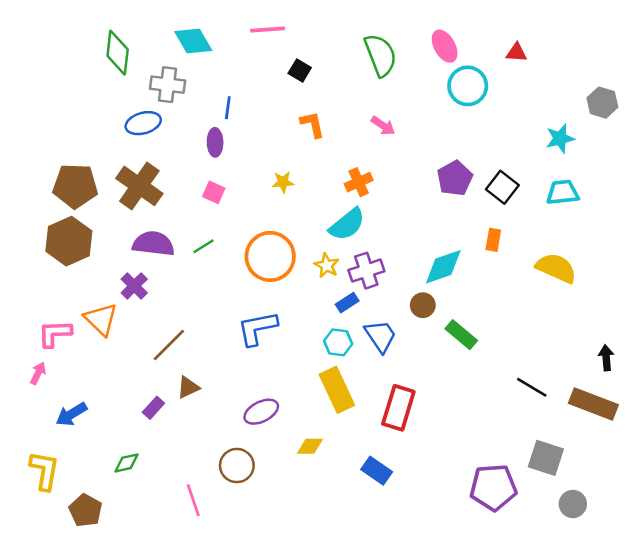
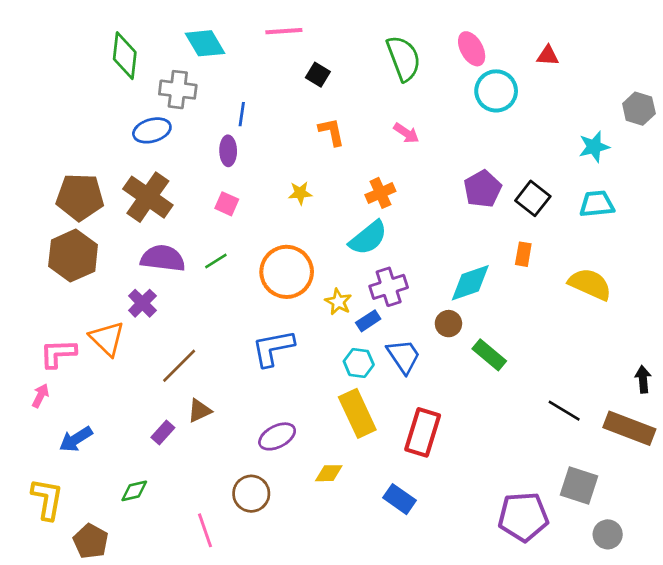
yellow star: (327, 265) -> (338, 302), moved

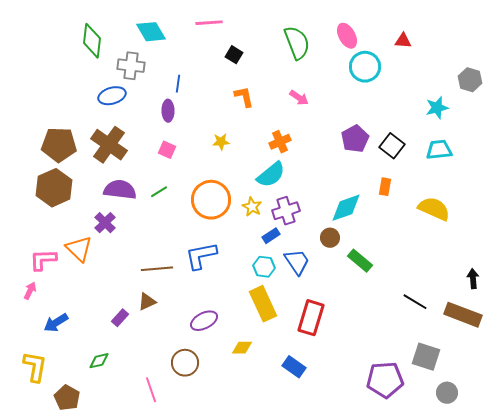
yellow star: (338, 302) -> (252, 207), moved
brown line: (179, 366) -> (157, 269), moved, turned 40

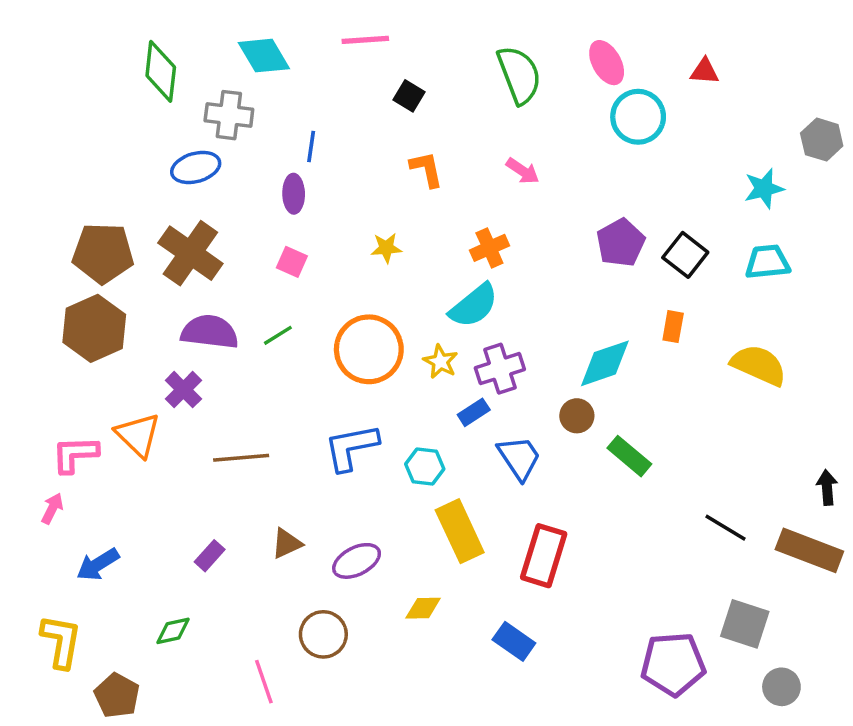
cyan hexagon: (264, 267) -> (425, 466), moved
brown line: (157, 269) -> (241, 458), moved
brown triangle: (147, 302) -> (287, 543), moved

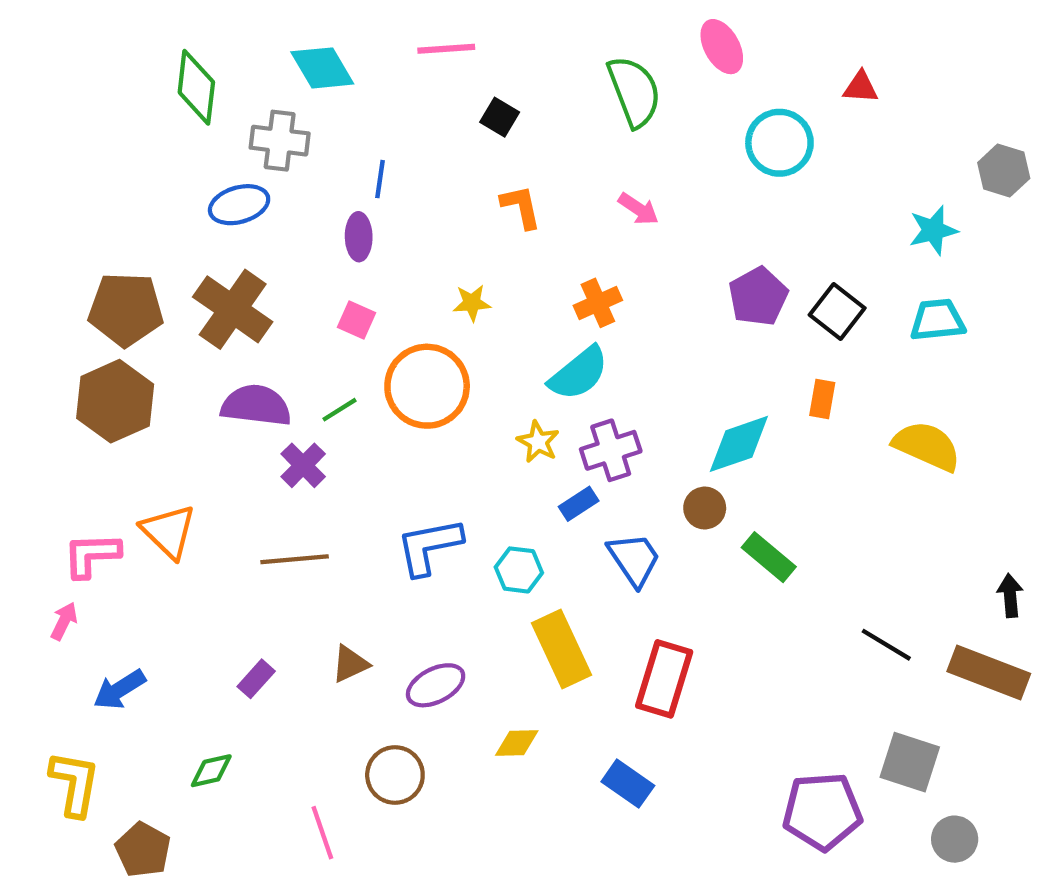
pink ellipse: (607, 63) -> (722, 47), moved
orange circle: (369, 349) -> (427, 386), moved
purple cross: (183, 390) -> (303, 465), moved

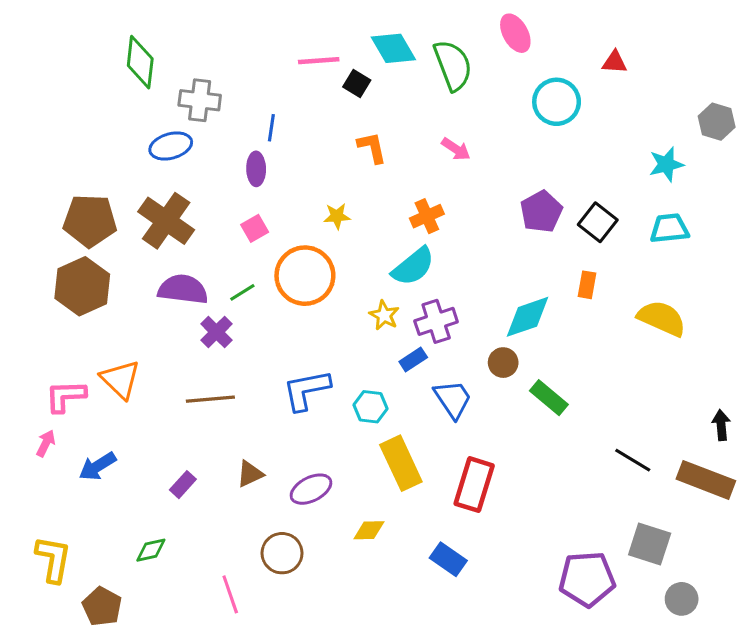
pink line: (446, 49) -> (319, 61), moved
cyan diamond: (322, 68) -> (393, 48), moved
pink square: (357, 320) -> (255, 228), turned 36
blue arrow: (119, 690) -> (98, 466), moved

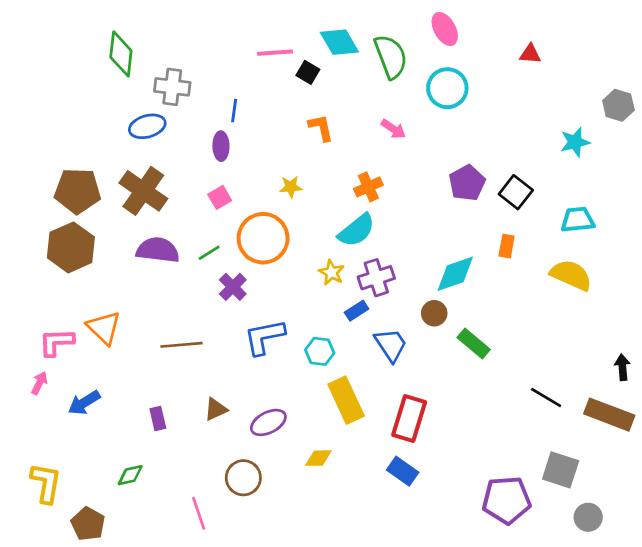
cyan circle: (557, 102) -> (447, 88), moved
cyan trapezoid: (669, 228) -> (578, 220), moved
purple cross: (216, 332) -> (233, 287), moved
purple rectangle: (183, 485) -> (158, 419), turned -55
blue rectangle: (448, 559) -> (403, 471), moved

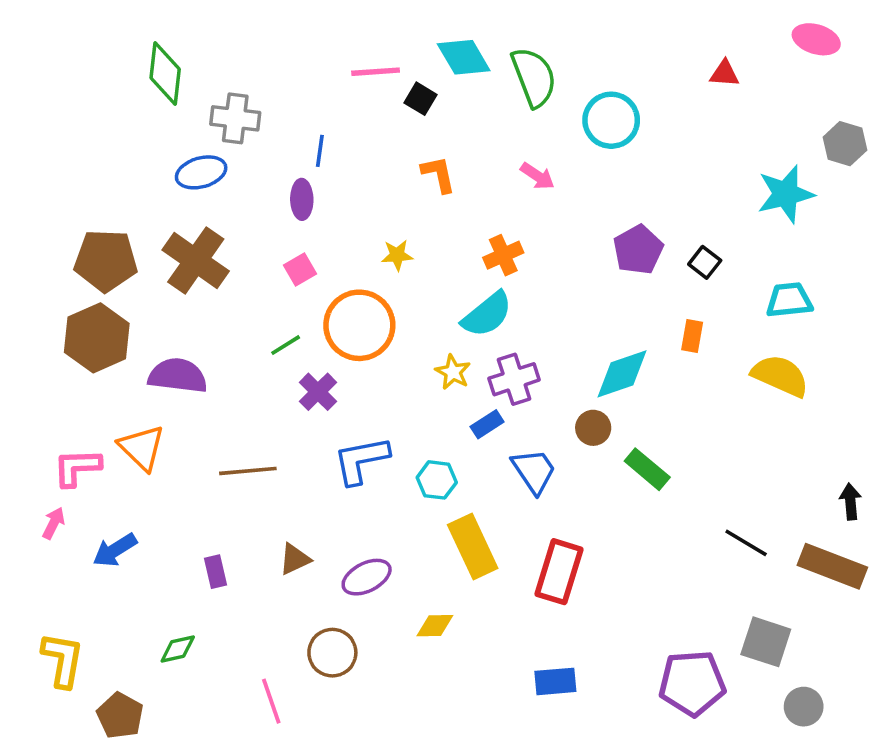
pink ellipse: (445, 29) -> (816, 39), moved, turned -44
cyan star: (575, 142) -> (786, 194), size x1.4
black square: (516, 192) -> (705, 262), size x0.7
purple semicircle: (158, 250) -> (178, 376), moved
blue rectangle: (403, 471) -> (555, 681), moved, turned -40

